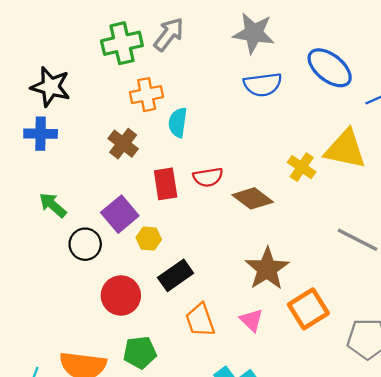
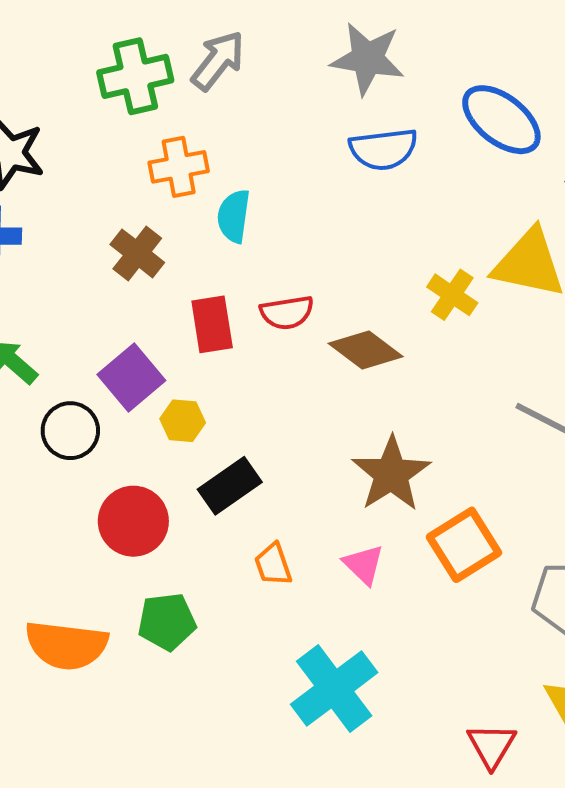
orange trapezoid: (200, 320) -> (273, 564), size x0.7

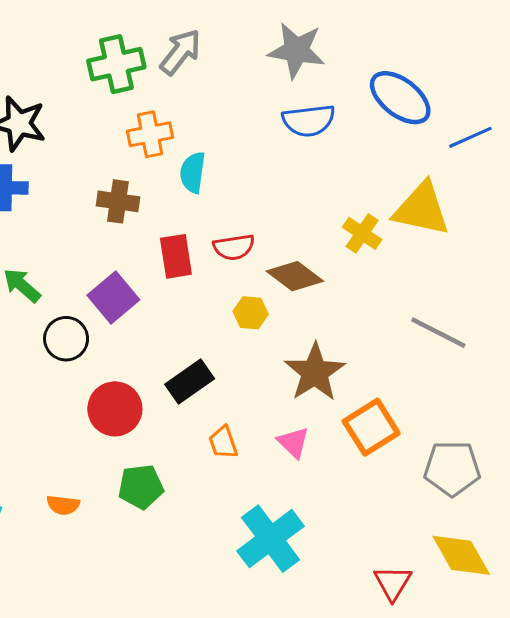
brown cross: (137, 253) -> (118, 201), turned -30
yellow hexagon: (183, 421) -> (251, 313), moved
orange semicircle: (66, 645) -> (63, 505), size x0.5

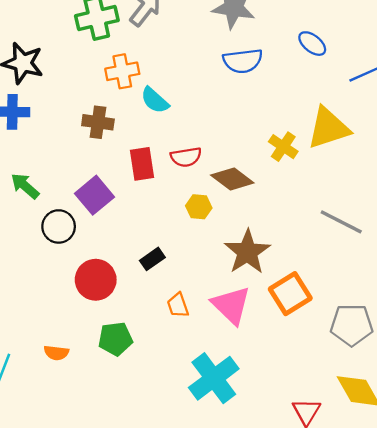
blue ellipse: (400, 98) -> (312, 44), size x0.6
cyan semicircle: (193, 172) -> (155, 100), turned -56
yellow triangle: (422, 209) -> (328, 128), turned -30
black rectangle: (190, 381) -> (152, 259), size x0.7
pink triangle: (293, 442) -> (231, 305), size x1.6

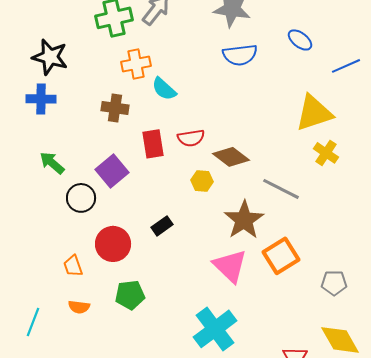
yellow cross: (283, 147) -> (326, 153), moved
gray line: (341, 222) -> (281, 189), moved
orange trapezoid: (178, 305) -> (73, 266), moved
gray pentagon: (352, 325) -> (334, 283), size x0.7

